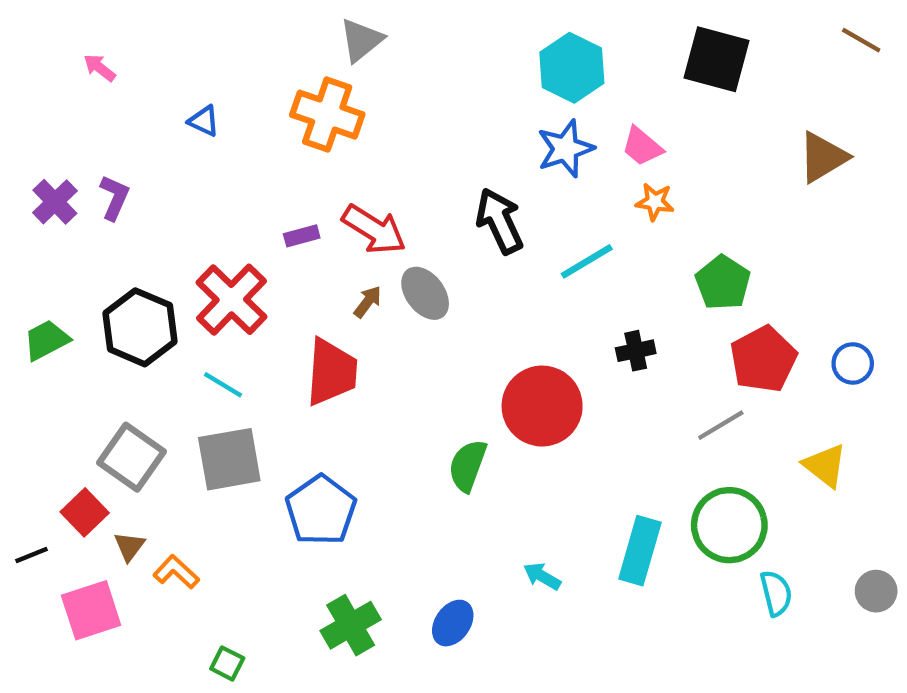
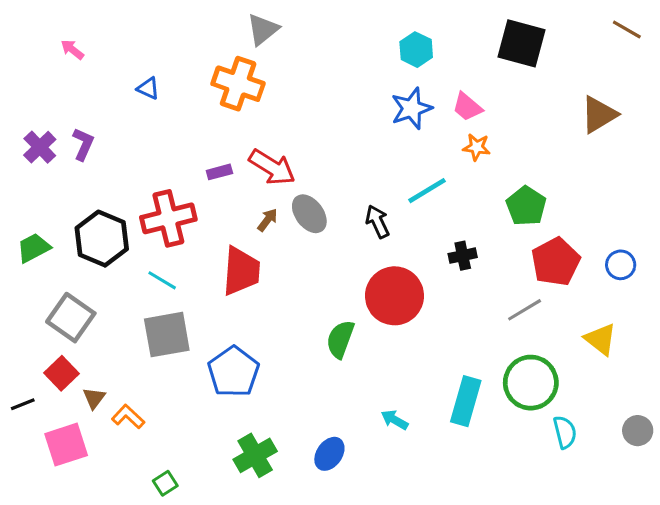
cyan hexagon: (572, 68) -> (416, 50), size x0.7
black arrow: (500, 221) -> (377, 221), moved, size x0.7
red cross: (231, 300) -> (168, 218), turned 32
gray square: (131, 457) -> (71, 318), moved
green square: (227, 663) -> (165, 483), turned 30

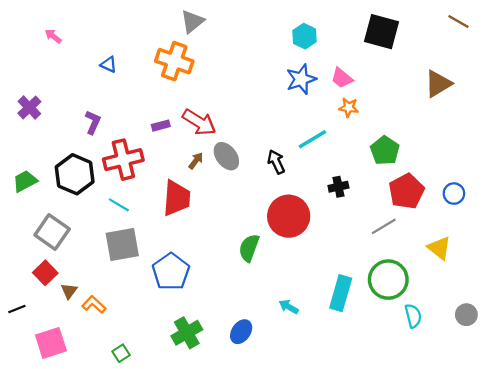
purple L-shape: (83, 144) -> (93, 122), moved
black line: (23, 404) -> (17, 309), moved
pink square: (66, 445) -> (51, 343), moved

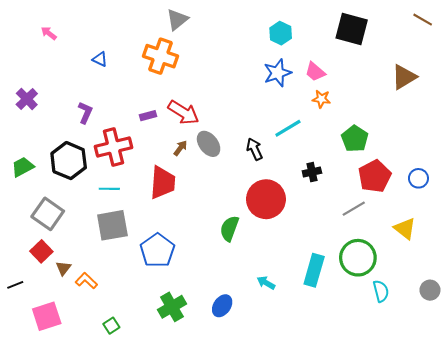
cyan line: (119, 205) -> (109, 189), turned -30

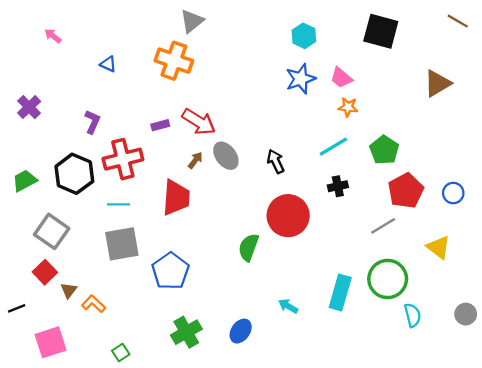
cyan line: (288, 128) -> (333, 147), moved

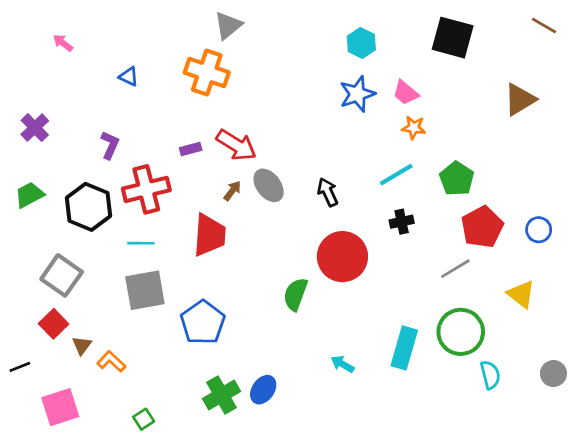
green trapezoid: (25, 181) -> (29, 195), moved
blue ellipse: (241, 331) -> (263, 390), moved

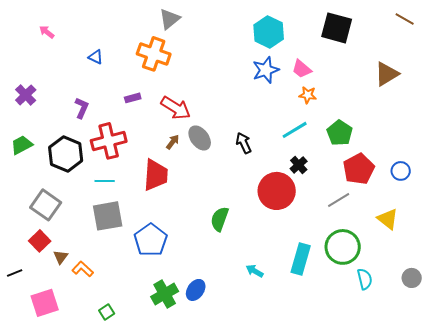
cyan hexagon: (361, 43) -> (269, 32), size x1.4
purple rectangle: (191, 149) -> (133, 98), moved
black cross: (402, 222) -> (299, 165), turned -30
red circle: (342, 257) -> (277, 191), moved

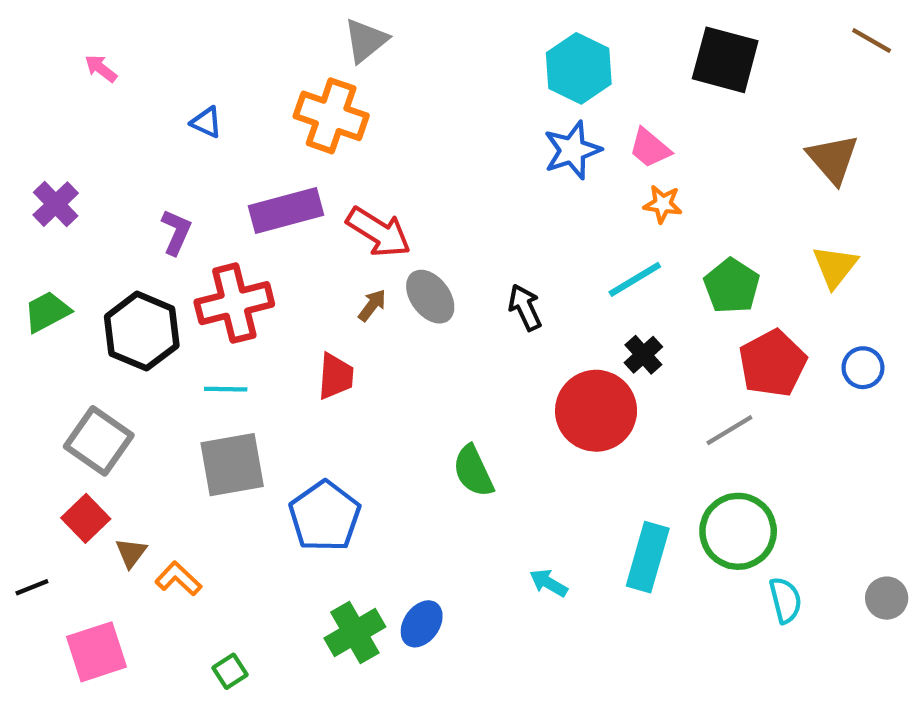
brown triangle: (387, 74) -> (833, 159), turned -40
purple rectangle: (133, 98) -> (286, 211), size x2.0
red trapezoid: (156, 175) -> (336, 376), size x0.7
green semicircle: (220, 219) -> (473, 471), turned -45
yellow triangle: (388, 219) -> (835, 266), moved, turned 30

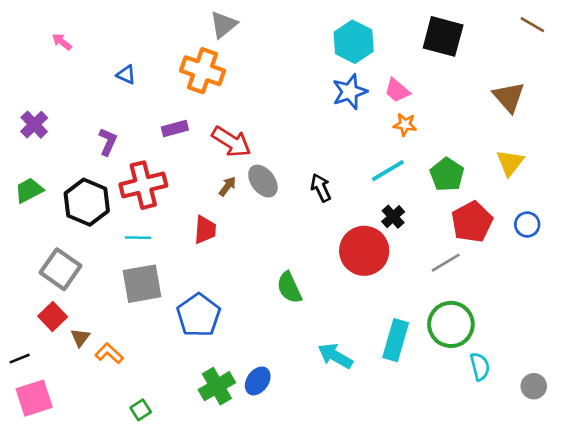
purple rectangle: (286, 211) -> (175, 129), size x0.6
cyan arrow: (549, 583) -> (335, 356), size x1.5
gray circle: (887, 598) -> (534, 386), moved
pink square: (97, 652) -> (34, 398), moved

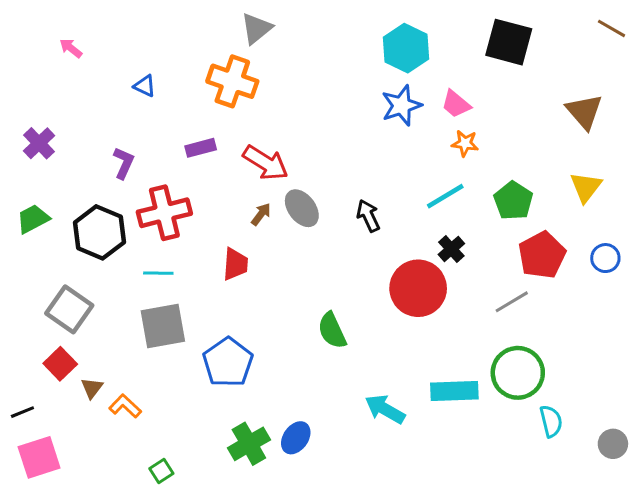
cyan rectangle: (396, 340) -> (454, 391), turned 72

